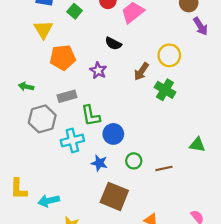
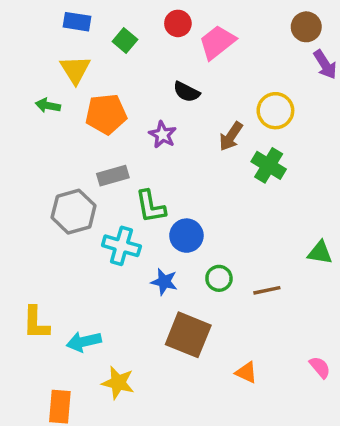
green arrow: (26, 87) -> (48, 106), moved
cyan cross: (72, 140) -> (121, 246), turned 30

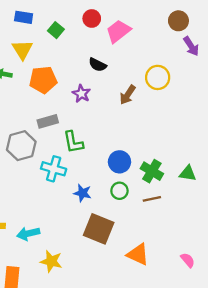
green cross: (269, 165) -> (152, 171), moved
blue circle: (186, 236) -> (119, 162), moved
pink semicircle: (320, 367) -> (188, 260), moved
orange triangle: (246, 372) -> (138, 254), size x1.5

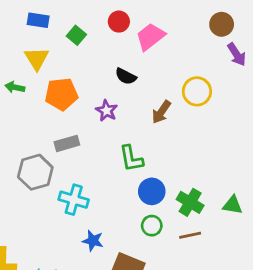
green L-shape: (73, 142) -> (131, 159), moved
blue star: (82, 193) -> (93, 241), moved

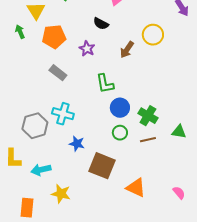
green arrow: (15, 87) -> (20, 32), turned 56
gray rectangle: (67, 143) -> (58, 73), turned 54
gray hexagon: (35, 172) -> (35, 126), moved
green triangle: (233, 205) -> (179, 132), moved

